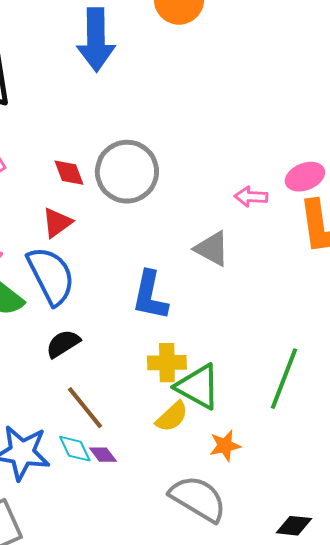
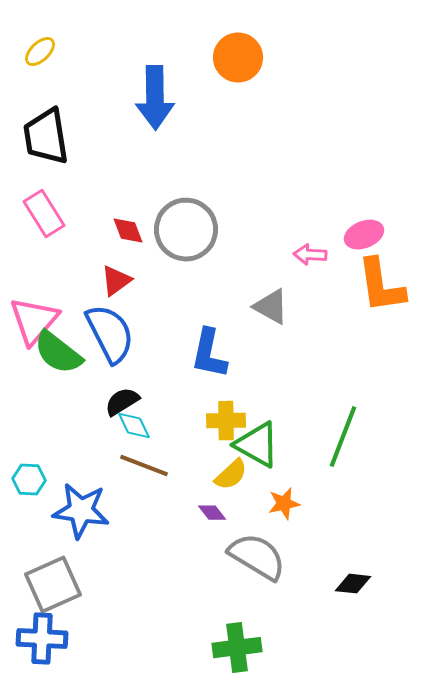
brown line: (85, 408) -> (144, 466), turned -30
cyan diamond: (75, 449) -> (134, 426), moved
purple diamond: (103, 455) -> (212, 513), moved

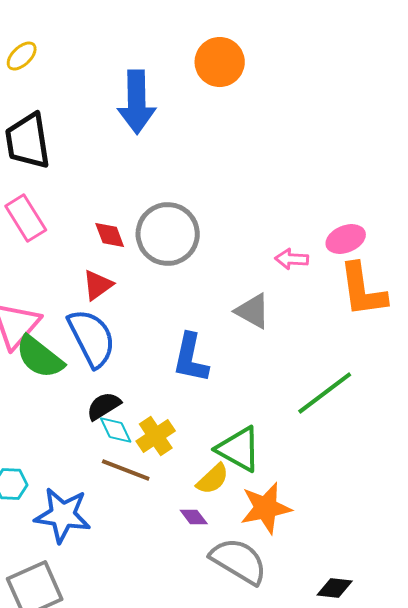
yellow cross: (226, 421) -> (156, 436), moved, turned -33
green line: (343, 437) -> (325, 393), moved, turned 32
orange star: (284, 504) -> (266, 508), size x1.6

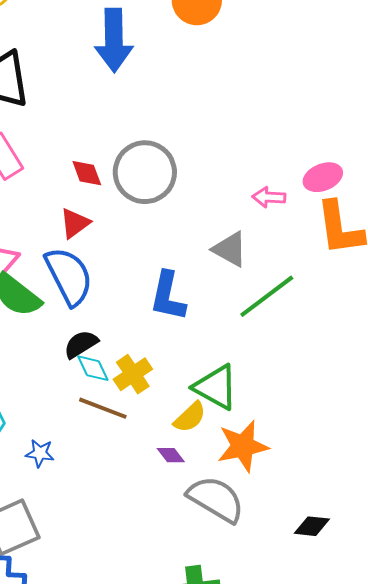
green line: (325, 393) -> (267, 296), moved
blue star: (63, 515) -> (40, 453), size x0.5

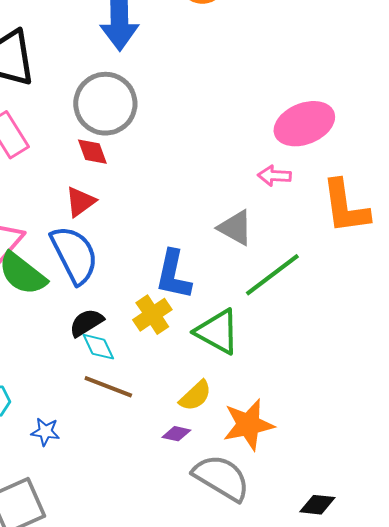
gray circle: (145, 172) -> (105, 104), moved
pink ellipse: (323, 177) -> (304, 124), moved, size x1.5
yellow cross: (133, 374) -> (152, 315), moved
green triangle: (216, 387) -> (217, 332), moved
purple diamond: (171, 455) -> (176, 434), turned -40

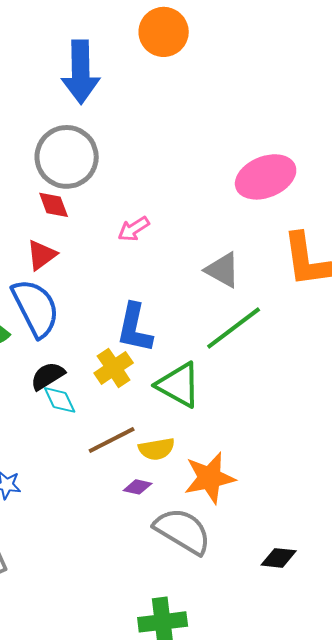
pink arrow: (274, 176) -> (134, 229), moved, turned -36
gray triangle: (235, 228) -> (223, 270), moved
brown line: (108, 387) -> (112, 440), moved, turned -48
yellow semicircle: (195, 396) -> (157, 449), turned 33

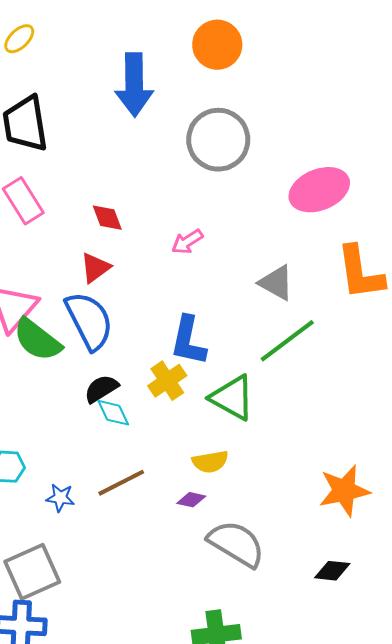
gray circle: (67, 157) -> (218, 140), moved
brown line: (112, 440) -> (121, 483), moved
orange star: (210, 478) -> (344, 491), moved

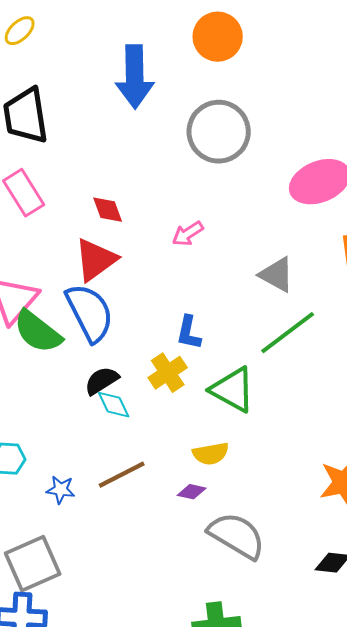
red triangle: (95, 268) -> (96, 260), size x1.4
blue L-shape: (188, 341) -> (189, 333), size x0.7

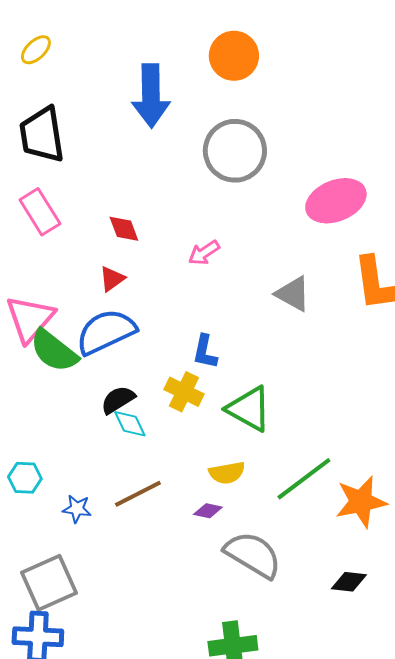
red triangle: (96, 260) -> (112, 279), size x0.6
blue semicircle: (90, 313) -> (106, 332), turned -88
green line: (288, 333) -> (304, 479), moved
yellow cross: (168, 373) -> (184, 392), turned -30

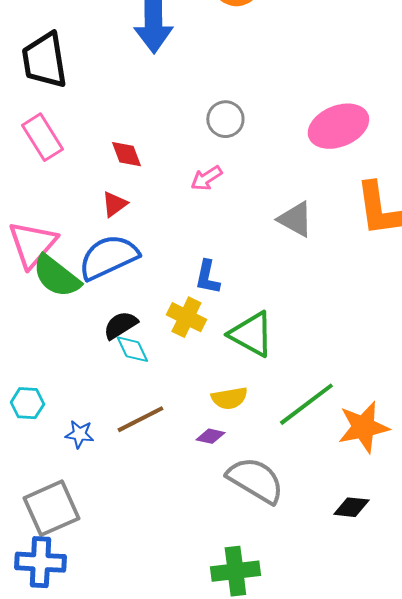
gray circle: (235, 151) -> (225, 119), moved, size x0.6

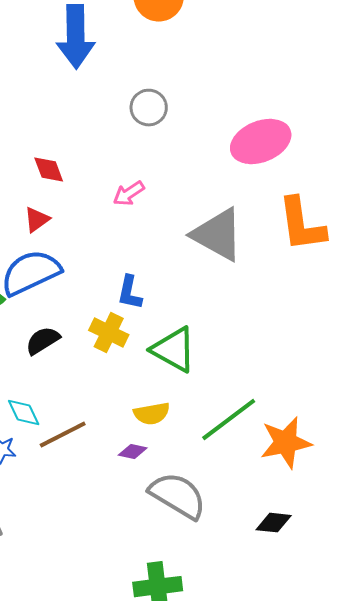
gray circle: (225, 119) -> (149, 108), moved
gray triangle: (295, 219) -> (218, 235), size x1.5
cyan diamond: (132, 349) -> (24, 413), moved

